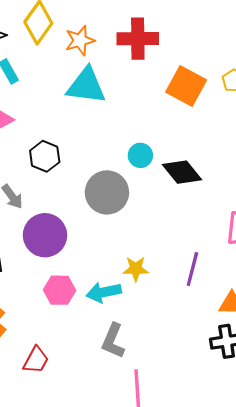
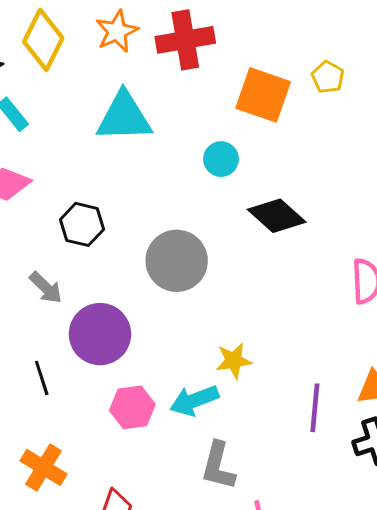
orange star: (80, 40) -> (117, 31), moved
cyan circle: (140, 155) -> (221, 159), moved
purple line: (192, 269) -> (315, 408), moved

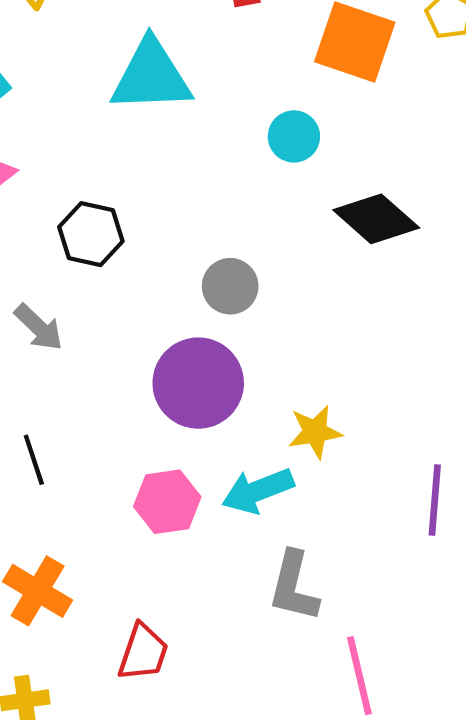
gray circle: (177, 261) -> (230, 286), size x0.6
purple circle: (100, 334) -> (198, 383), moved

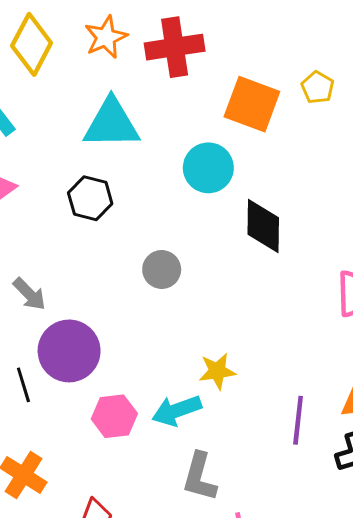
cyan circle: (294, 136) -> (208, 168), size x1.4
black diamond: (376, 219) -> (263, 226), turned 48
black hexagon: (91, 234) -> (90, 198), moved
purple circle: (198, 383) -> (69, 351), moved

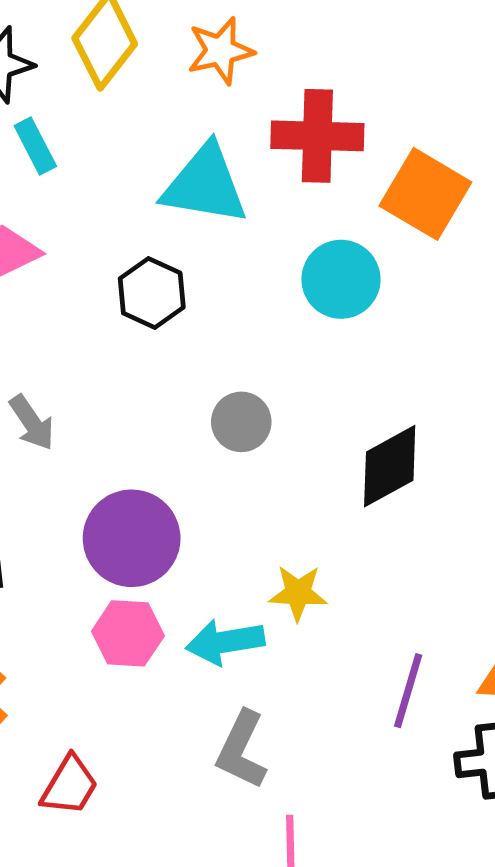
red cross: (175, 47) -> (317, 136), moved
black diamond: (263, 226) -> (390, 466), moved, turned 50
purple circle: (69, 351) -> (132, 538), moved

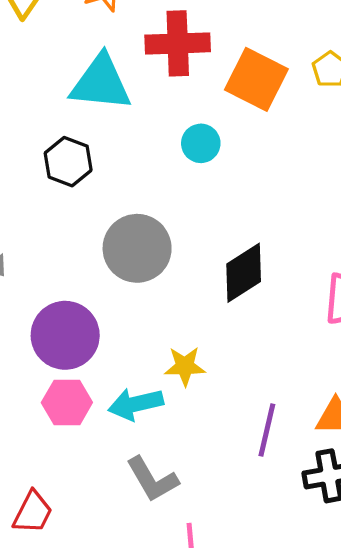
cyan circle: (341, 279) -> (201, 143), size x0.7
gray circle: (241, 422) -> (137, 248), size x1.6
gray L-shape: (242, 750) -> (152, 479), turned -52

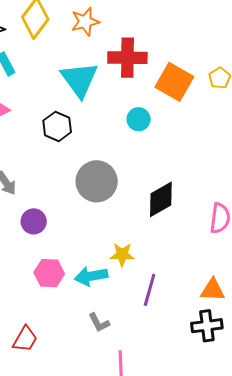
cyan triangle: (101, 83) -> (79, 79), turned 45
purple circle: (65, 335) -> (34, 221), moved, size x0.6
purple line: (267, 430) -> (150, 290), moved
gray L-shape: (152, 479) -> (99, 323), size x0.7

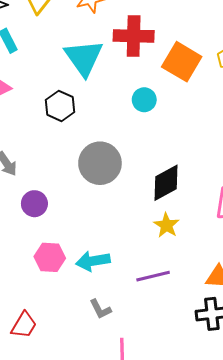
yellow star: (122, 255) -> (167, 225), moved, turned 30
purple line: (150, 290) -> (153, 276), turned 60

